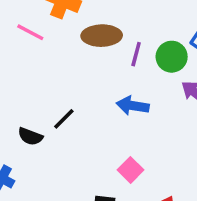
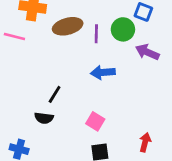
black semicircle: (30, 136) -> (44, 118), moved
pink square: (130, 170) -> (95, 121), moved

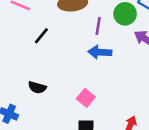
purple line: (96, 34) -> (98, 26), moved
black line: (55, 94) -> (41, 36), moved

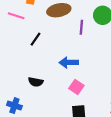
blue arrow: (100, 52) -> (69, 62), moved

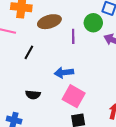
pink square: (76, 87) -> (74, 96), size x1.5

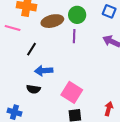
green circle: (93, 23) -> (77, 15), moved
blue arrow: (64, 73) -> (44, 71), moved

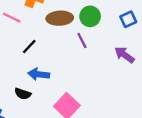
blue square: (109, 11) -> (128, 19), turned 32
purple line: (74, 36) -> (82, 41), turned -40

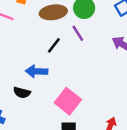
black line: (29, 46) -> (54, 45), moved

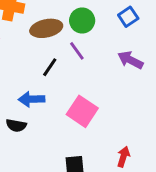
pink square: (68, 101) -> (82, 111), moved

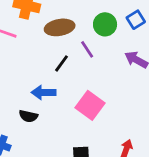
green circle: (82, 21) -> (105, 24), moved

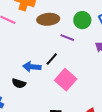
purple line: (87, 49) -> (67, 38), turned -40
black line: (62, 63) -> (52, 59), moved

